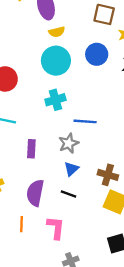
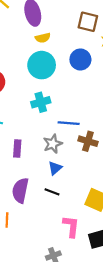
brown cross: (108, 175) -> (88, 141), moved
pink L-shape: (56, 228) -> (71, 226), moved

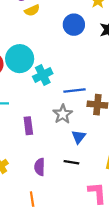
cyan circle: (42, 65) -> (20, 59), moved
blue triangle: (55, 168) -> (79, 137), moved
purple semicircle: (20, 190) -> (40, 167), size x0.7

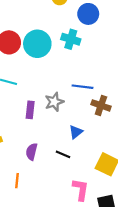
blue circle: (74, 25) -> (88, 14), moved
cyan cross: (43, 75) -> (71, 39), moved, turned 30
gray star: (63, 114) -> (54, 102), moved

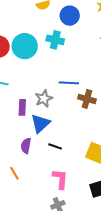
blue triangle: (76, 132) -> (40, 123), moved, size x1.5
orange line: (17, 181) -> (14, 173), turned -32
pink L-shape: (81, 190) -> (60, 179), moved

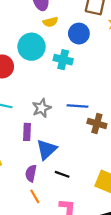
cyan circle: (25, 46) -> (31, 47), moved
gray star: (44, 99) -> (42, 108), moved
orange line: (14, 173) -> (35, 196), moved

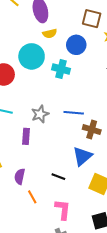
blue triangle: (47, 149) -> (82, 156), moved
purple semicircle: (31, 173) -> (20, 176), moved

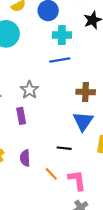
cyan cross: (61, 69) -> (62, 35), moved
blue line: (74, 113) -> (60, 60), moved
orange line: (32, 197) -> (51, 174), moved

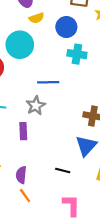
blue line: (60, 60) -> (48, 82), moved
orange line: (51, 174) -> (25, 196), moved

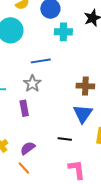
purple semicircle: (21, 175) -> (28, 148), turned 56
orange line: (25, 196) -> (24, 168), moved

